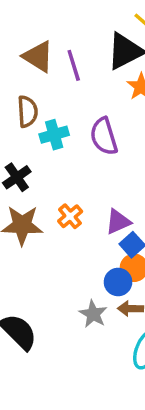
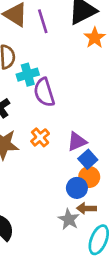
purple semicircle: (104, 136) -> (44, 92), moved
gray star: (93, 314) -> (69, 219), moved

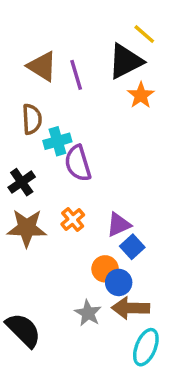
orange circle: (89, 177) -> (105, 269), moved
brown arrow: (86, 208) -> (131, 308), size x1.5
gray star: (69, 219) -> (88, 313), moved

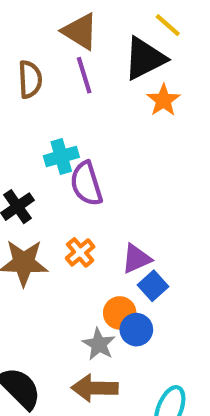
brown triangle: (42, 66) -> (80, 31), moved
brown semicircle: (32, 119) -> (30, 79), moved
brown arrow: (131, 308) -> (95, 388), moved
gray star: (88, 313) -> (99, 344), moved

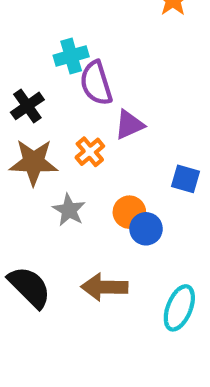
purple triangle: (136, 259) -> (129, 125), moved
blue square: (153, 286) -> (186, 179), moved, turned -32
gray star: (99, 344) -> (69, 210), moved

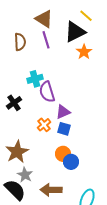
brown star: (34, 162) -> (17, 152), moved, turned -30
blue square: (186, 179) -> (64, 129), moved
gray star: (69, 210) -> (25, 175), moved

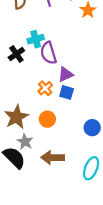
black cross: (14, 103) -> (16, 54), moved
orange circle: (63, 154) -> (47, 119), moved
blue circle: (71, 162) -> (92, 128), moved

